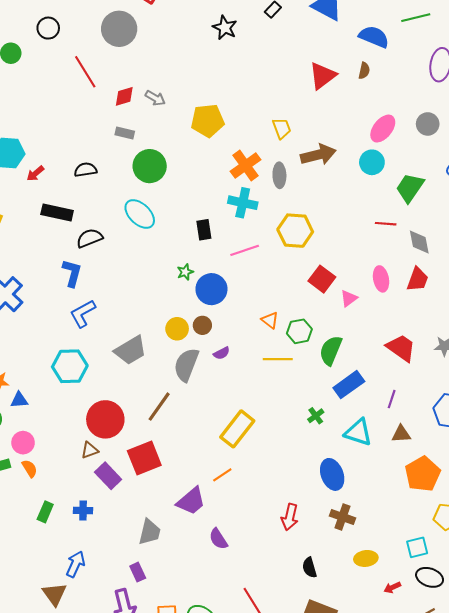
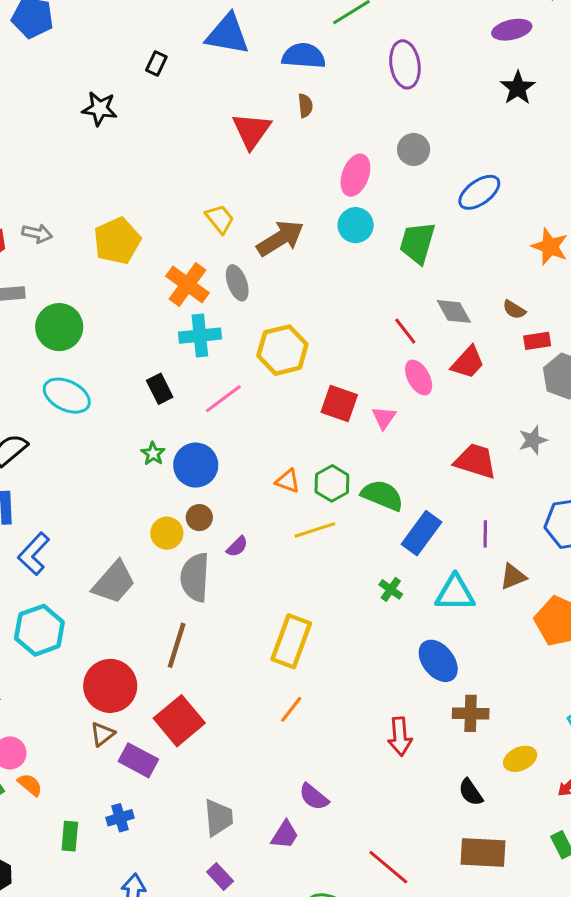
red line: (386, 224) -> (405, 331), moved, turned 66
red trapezoid: (418, 279) -> (468, 362), turned 40
green semicircle: (331, 350) -> (382, 495), turned 108
purple trapezoid: (191, 501) -> (285, 835), moved, size x0.7
black semicircle: (310, 568) -> (471, 792), moved

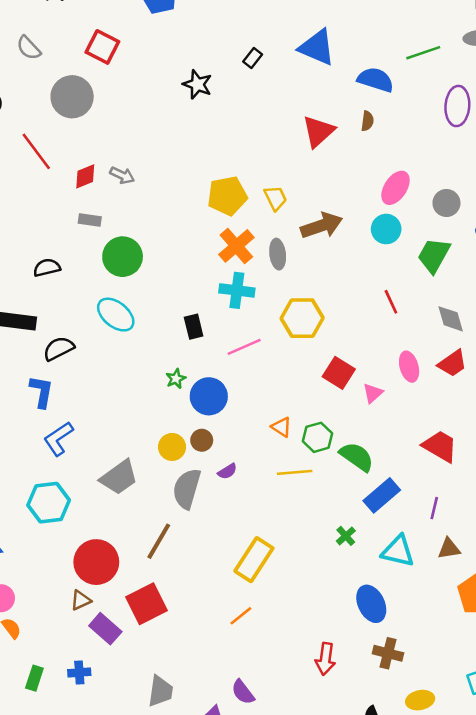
gray circle: (414, 149) -> (446, 203), moved
yellow pentagon: (117, 241) -> (227, 196), moved
red line: (405, 331) -> (391, 302), moved

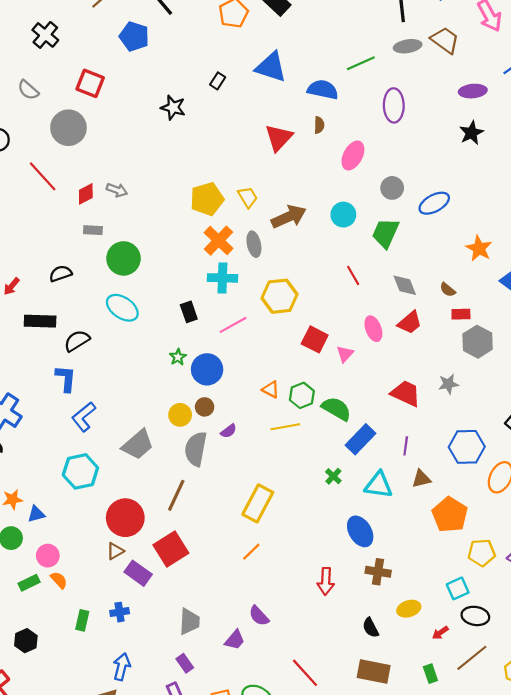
pink ellipse: (395, 188) -> (353, 155), moved

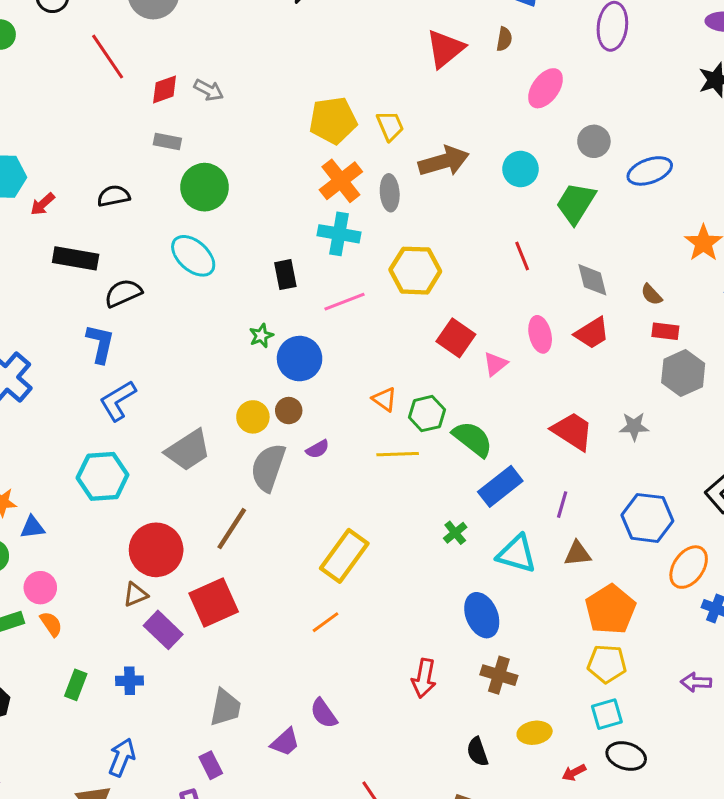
yellow pentagon: (482, 553) -> (607, 664), moved

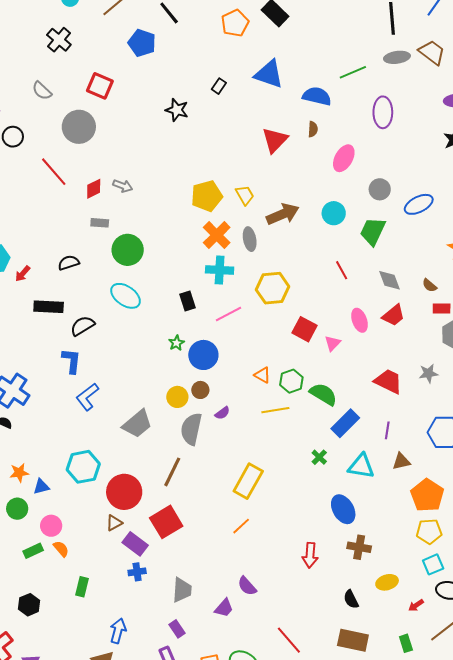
cyan hexagon: (103, 476) -> (83, 467), moved
blue cross: (130, 681) -> (137, 572), moved

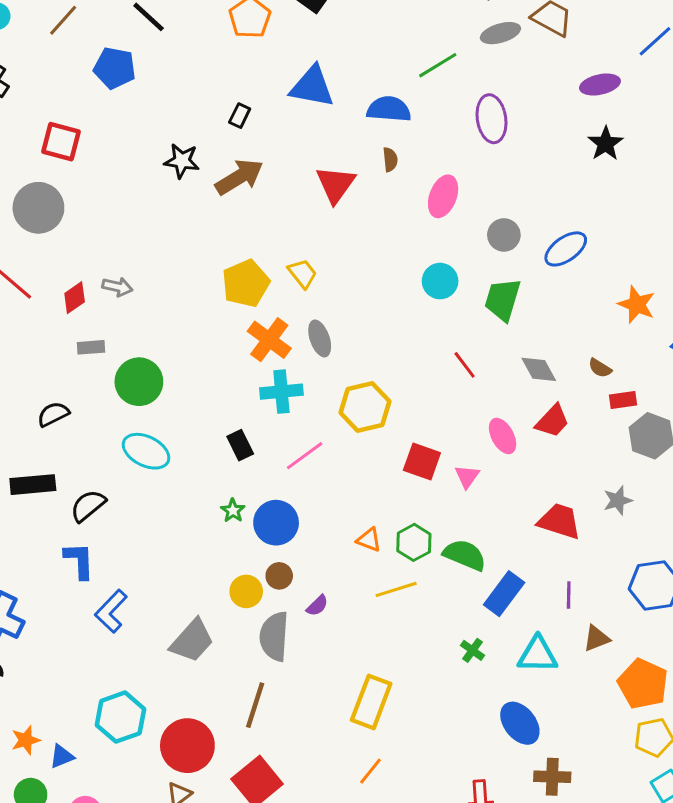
brown arrow: (283, 214) -> (239, 177), moved

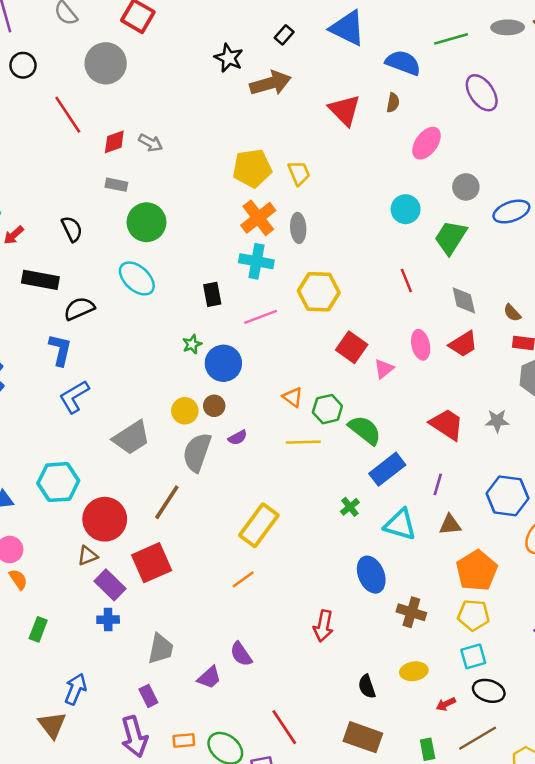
purple ellipse: (492, 119) -> (482, 93), turned -42
red triangle: (336, 184) -> (345, 110), turned -36
black semicircle: (53, 414) -> (72, 229), turned 75
brown cross: (552, 777) -> (411, 612), moved

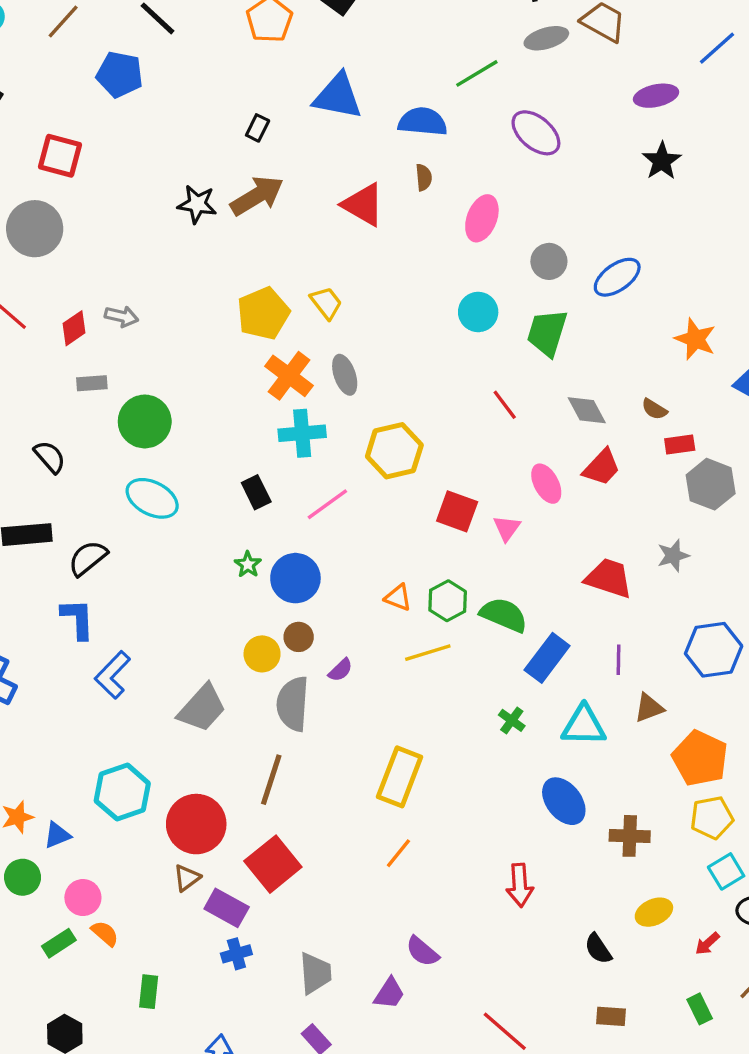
black star: (229, 58) -> (197, 204), moved
brown rectangle: (363, 737) -> (611, 1016), size x0.6

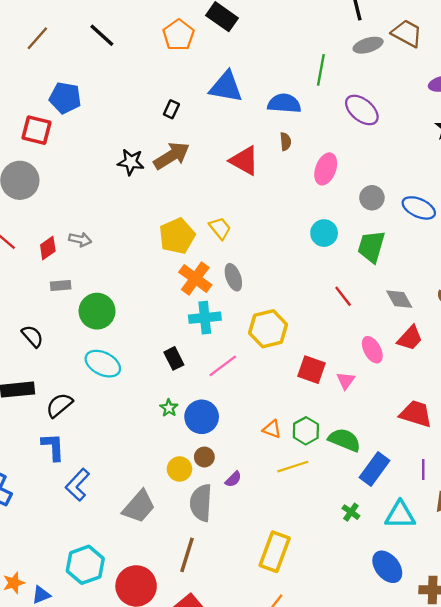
green line: (477, 73) -> (321, 70), turned -48
blue pentagon: (120, 75) -> (65, 98), moved
blue ellipse: (617, 277) -> (419, 208), turned 60

